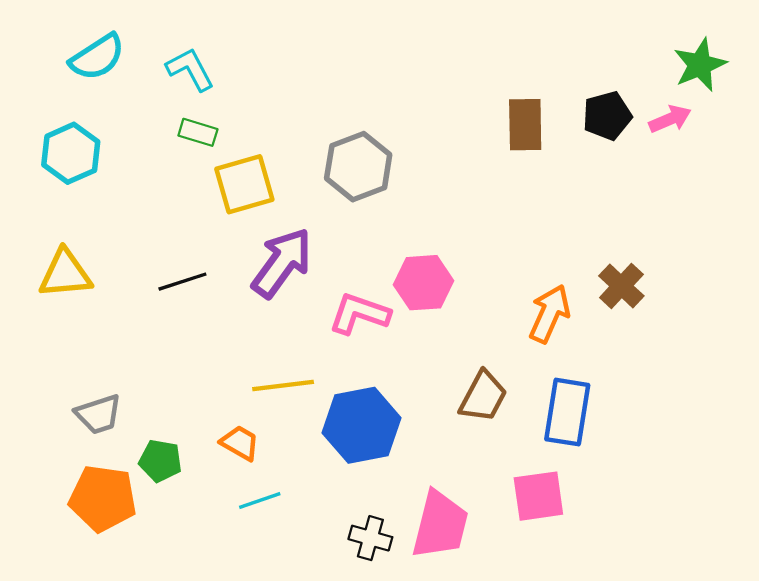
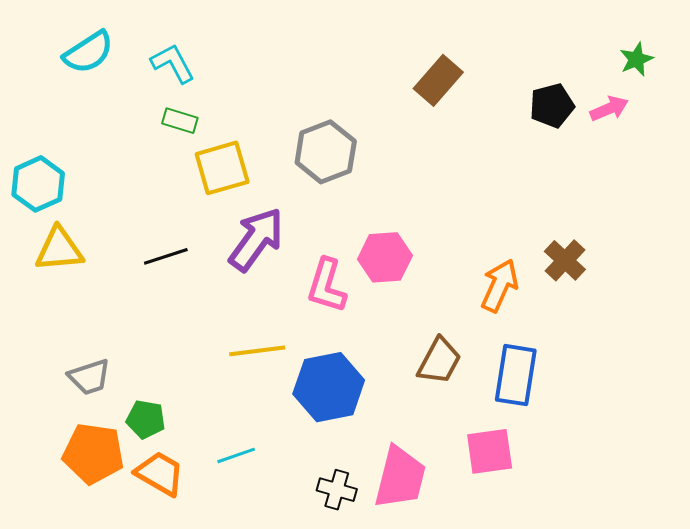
green star: (700, 65) -> (636, 59), size x0.7
brown rectangle: (525, 125) -> (438, 80), moved, turned 42
cyan hexagon: (71, 153) -> (38, 184), moved
pink L-shape: (359, 314) -> (327, 286), turned -92
orange trapezoid: (240, 443) -> (160, 474), moved, size x1.4

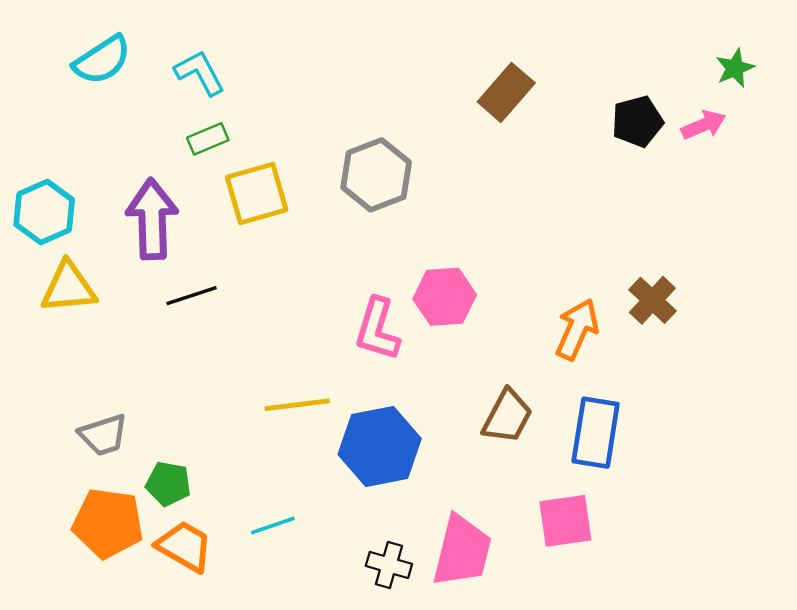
green rectangle: (180, 121) -> (208, 139), turned -40
purple arrow: (256, 239) -> (152, 219), moved, turned -38

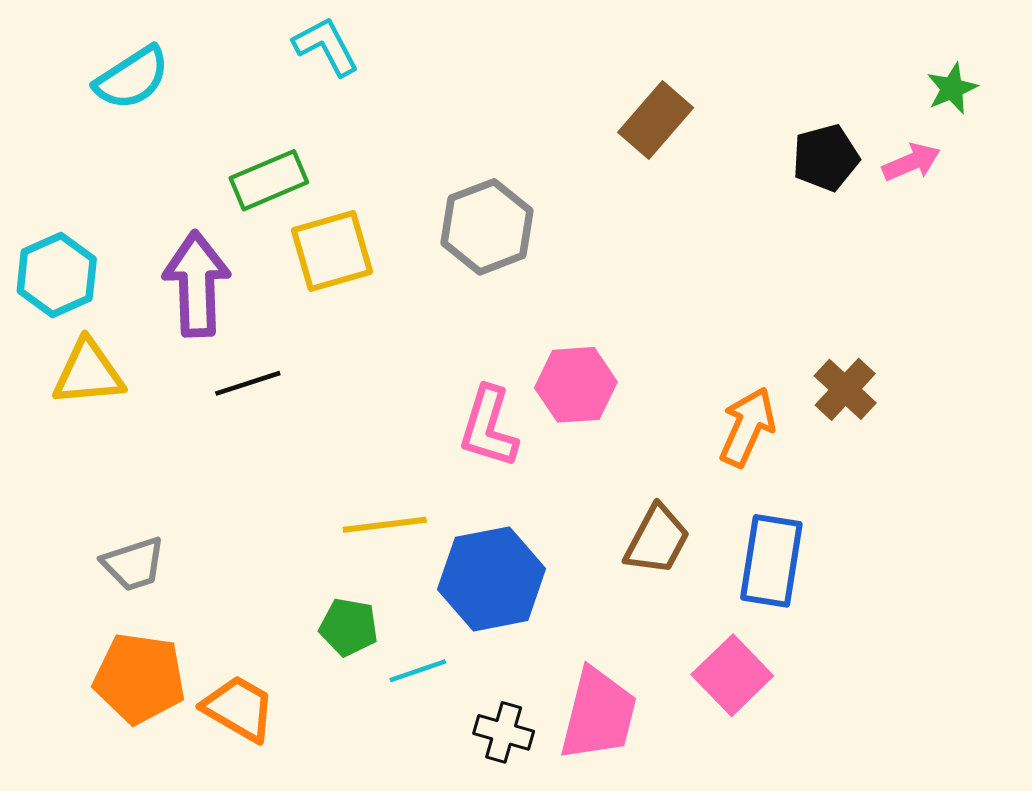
cyan L-shape: (200, 73) -> (326, 46), moved
green rectangle: (208, 139) -> (269, 180), size x1.4
green pentagon: (168, 484) -> (349, 627), moved
pink square: (565, 521) -> (732, 675), turned -36
cyan line: (273, 525) -> (418, 671), moved

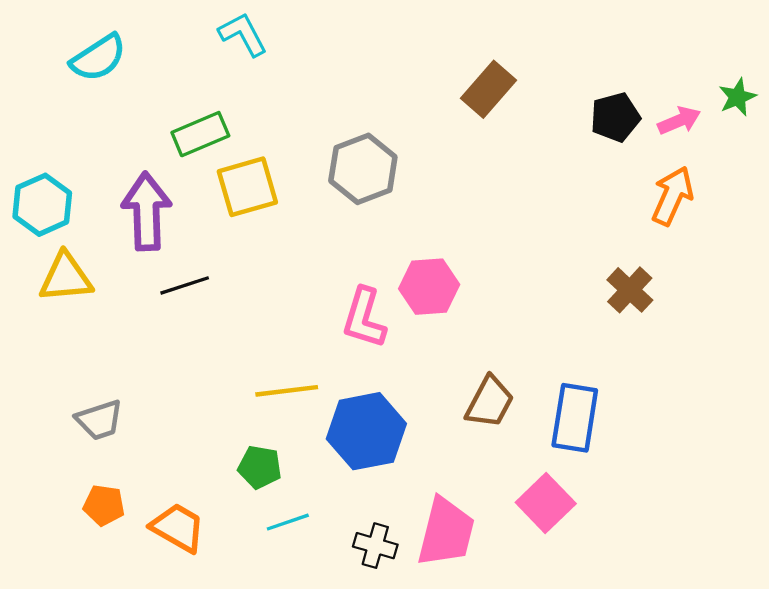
green star: (952, 88) -> (737, 97), moved
orange arrow: (747, 427) -> (672, 196), moved
cyan line: (418, 671) -> (288, 522), moved
orange pentagon: (139, 678) -> (104, 505), size x0.6

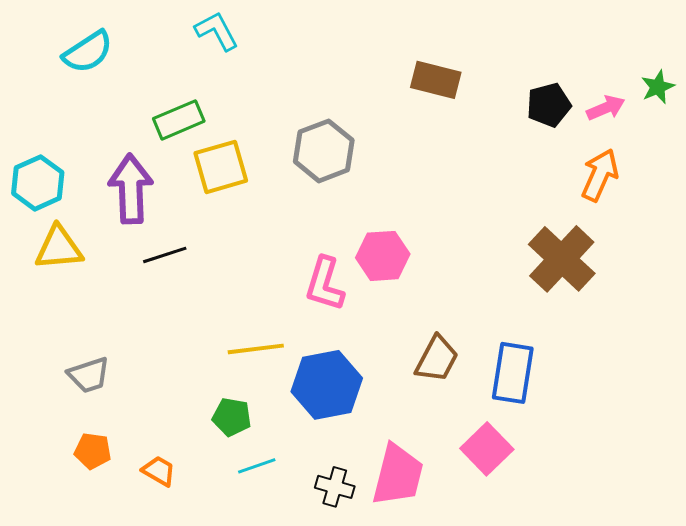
brown rectangle: (489, 89) -> (436, 80), turned 63
brown cross: (630, 290) -> (562, 259), size x1.6
orange trapezoid: (178, 528) -> (159, 471), size x0.7

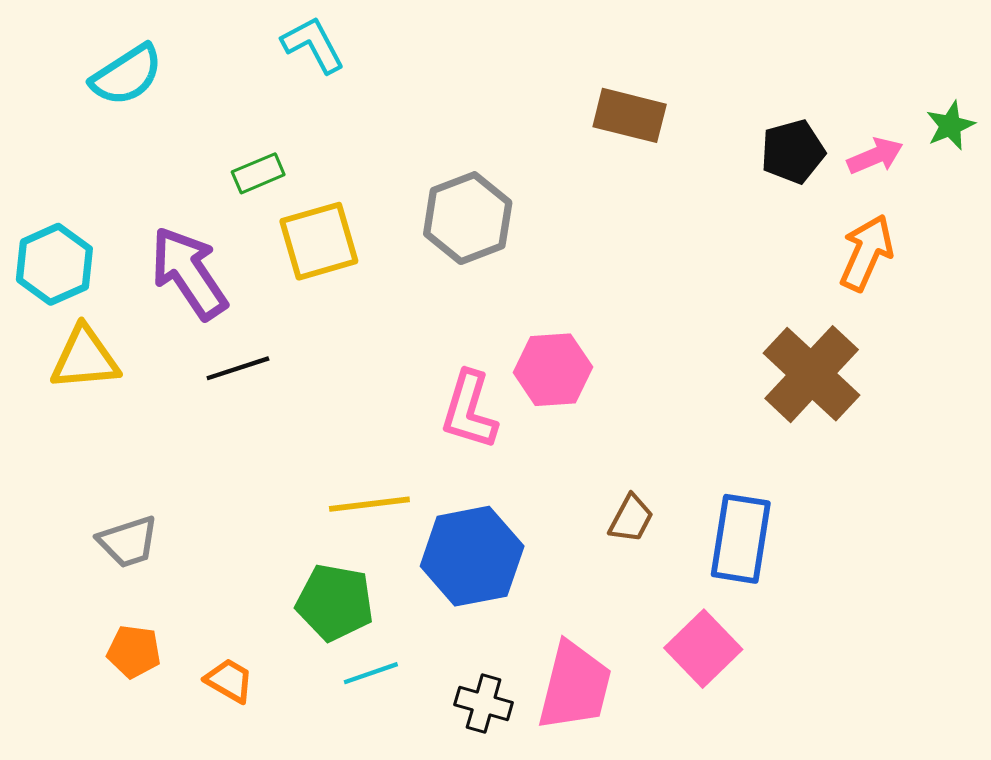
green rectangle: (179, 120) -> (258, 173), size x0.7
purple arrow: (131, 189) -> (189, 273), turned -32
brown trapezoid: (437, 359) -> (631, 519), size x0.7
green pentagon: (232, 417) -> (335, 602), size x1.4

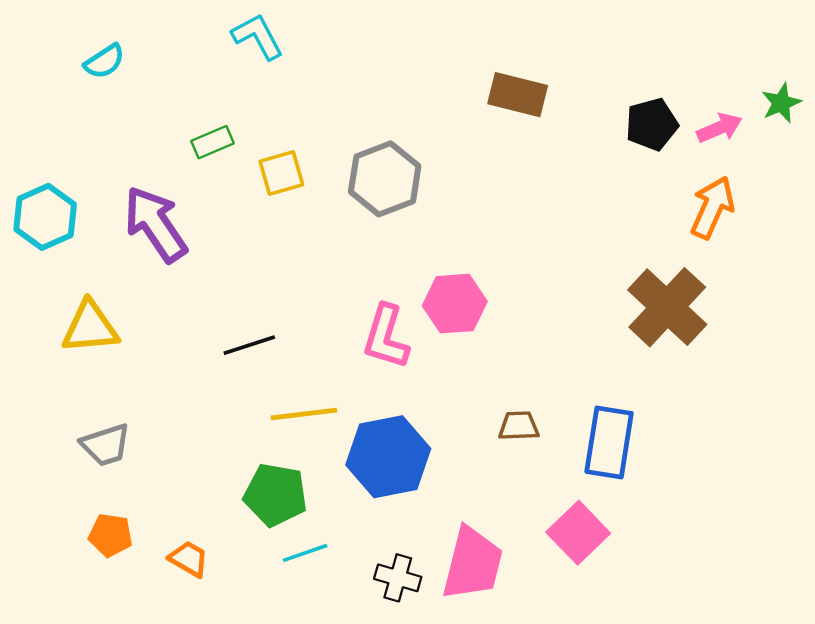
cyan semicircle: (127, 75) -> (104, 61), size x0.7
yellow square: (319, 241) -> (281, 173), moved, size x0.7
yellow triangle: (85, 358) -> (90, 327), moved
black line: (238, 368) -> (249, 345), moved
brown trapezoid: (631, 519) -> (519, 426), turned -120

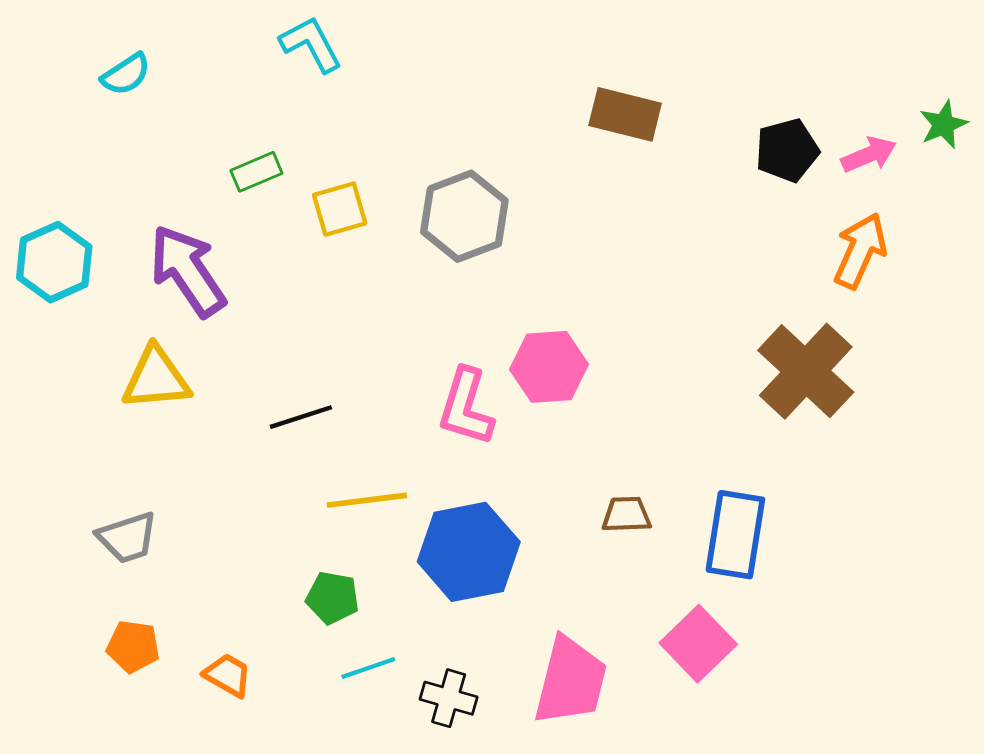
yellow triangle: (90, 327) -> (156, 378), moved
green pentagon: (275, 495) -> (332, 598), size x0.7
black cross: (398, 578) -> (449, 698), moved

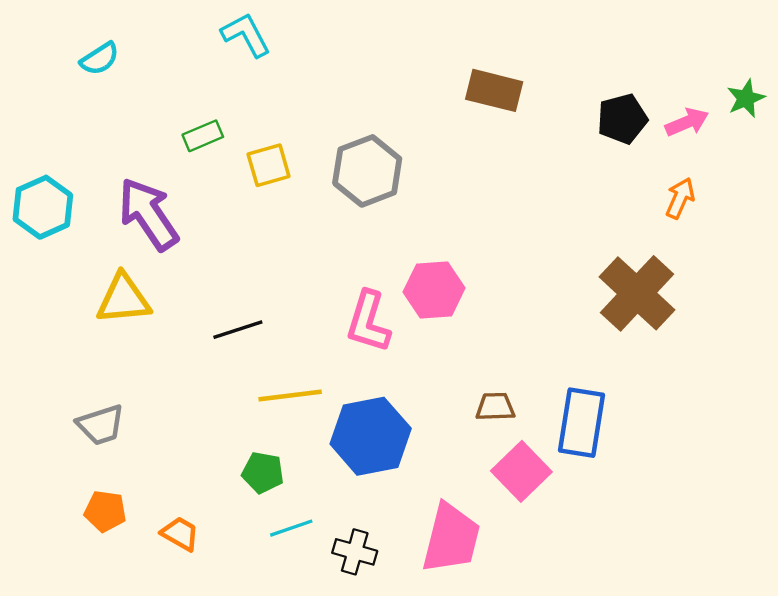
orange arrow: (860, 251) -> (680, 198), size x0.7
pink square: (698, 644) -> (521, 471), moved

